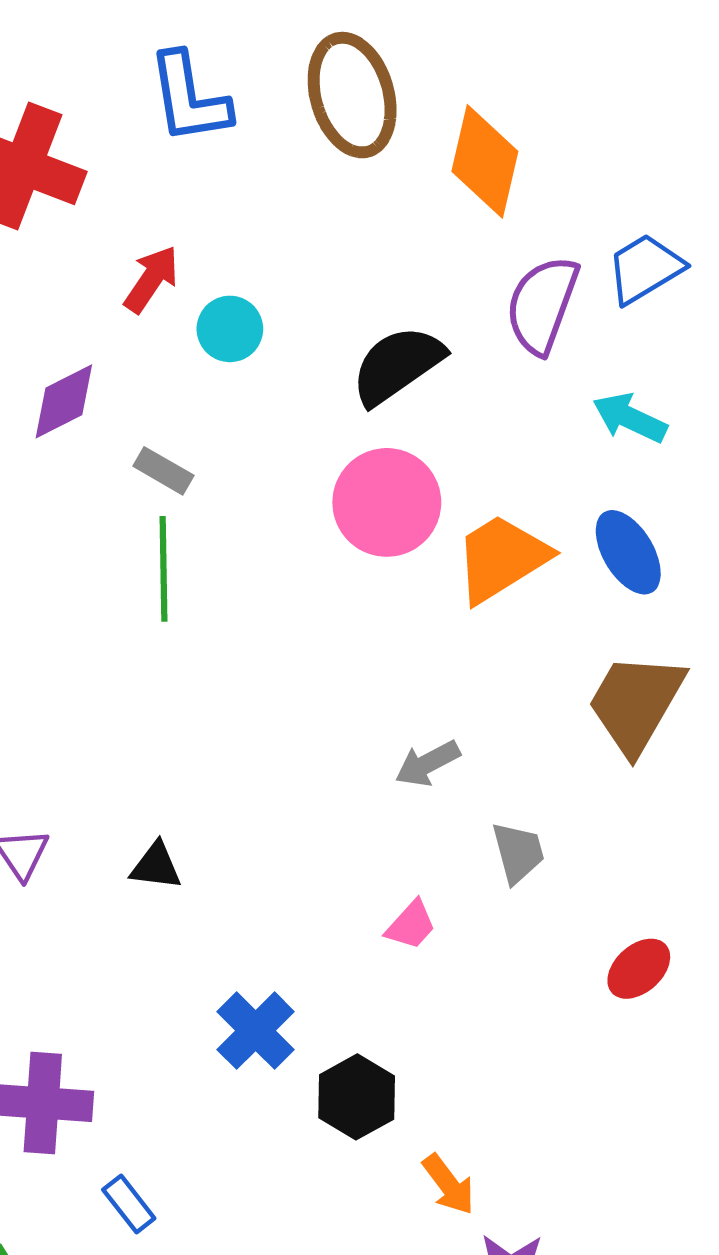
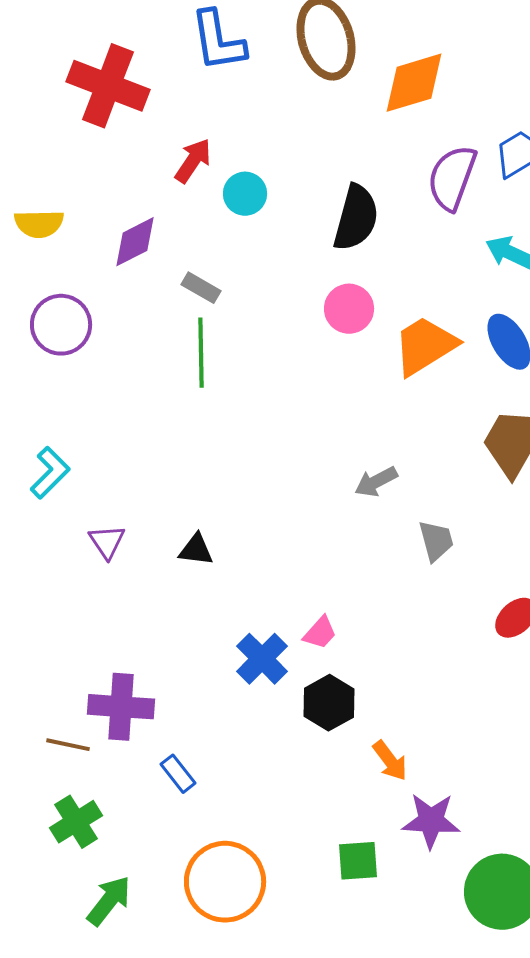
orange diamond: (485, 161) -> (414, 83), turned 60
black semicircle: (397, 365) -> (356, 218), turned 140
pink circle: (387, 502) -> (349, 309), size x0.7
pink trapezoid: (411, 925) -> (320, 633), moved

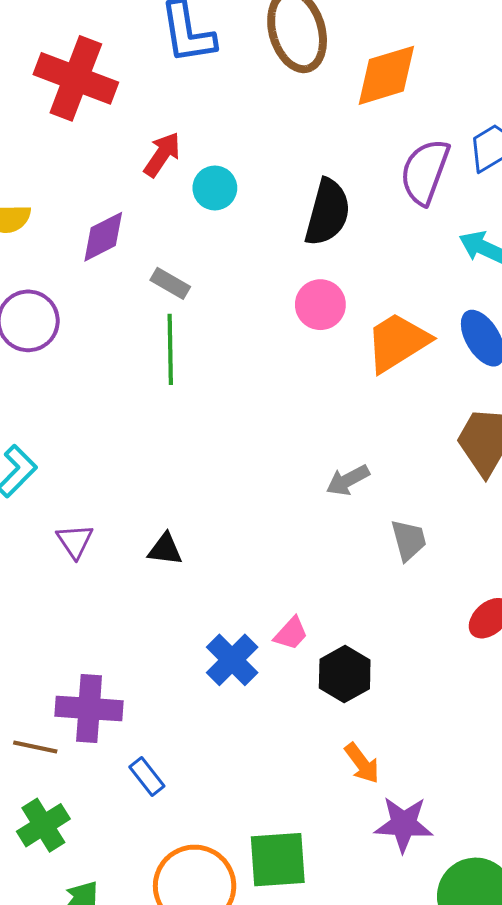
black hexagon: (329, 703) -> (345, 674), moved
green square: (358, 861) -> (278, 860), moved, size x1.4

